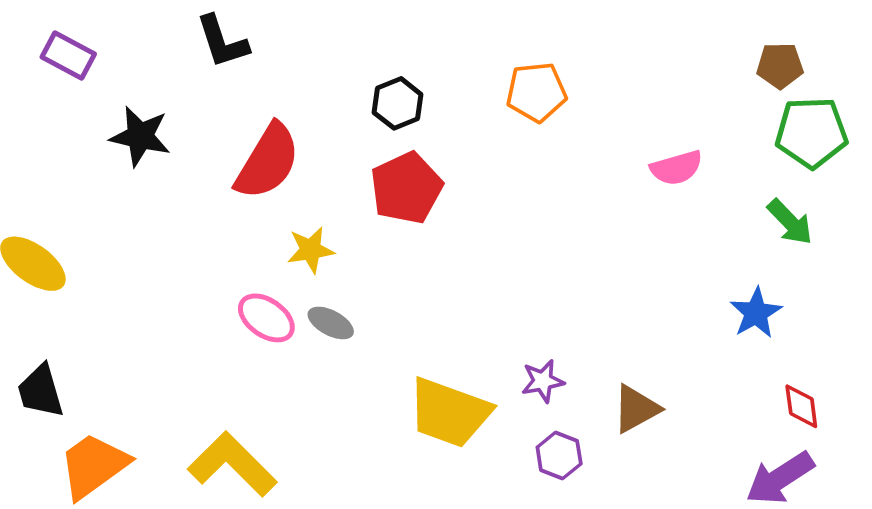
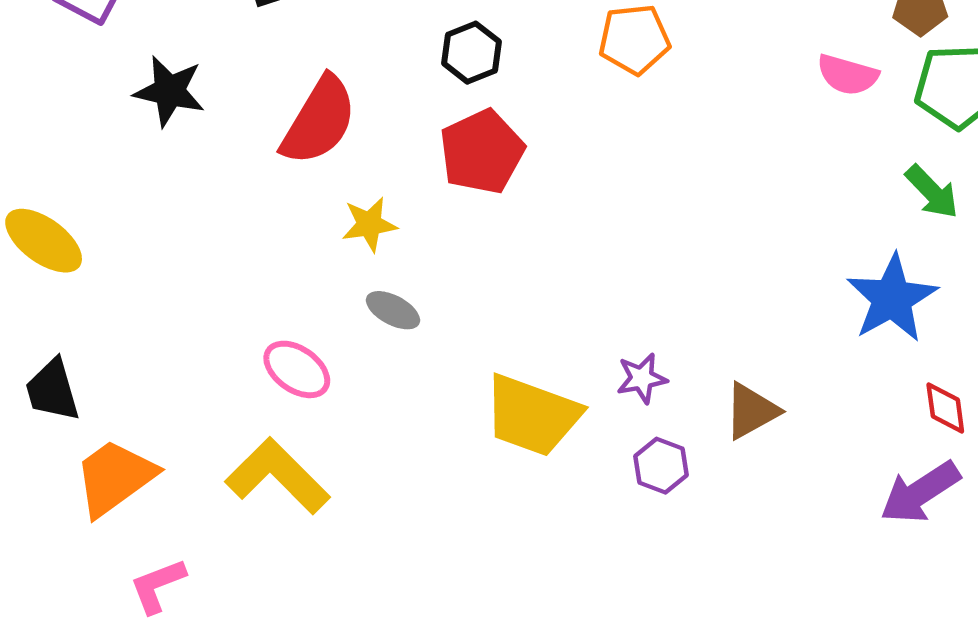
pink semicircle: (676, 168) -> (848, 75), moved, turned 32
blue star: (756, 313) -> (892, 298), size x1.5
pink ellipse: (266, 318) -> (297, 369), moved

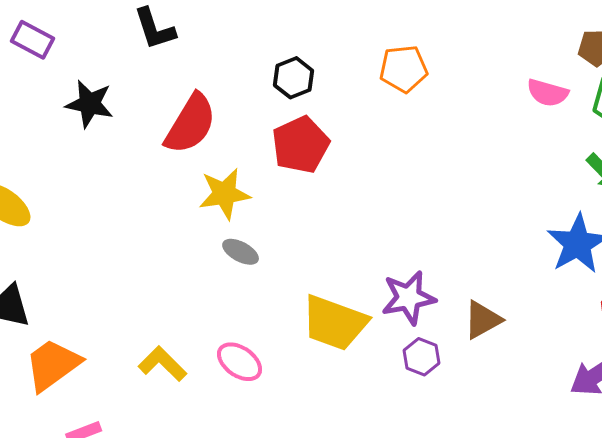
yellow star: (369, 224) -> (225, 194), size x1.4
pink ellipse: (297, 369) -> (240, 362), moved
purple star: (642, 378) -> (409, 298), size x1.6
yellow L-shape: (278, 476) -> (163, 364), size x0.7

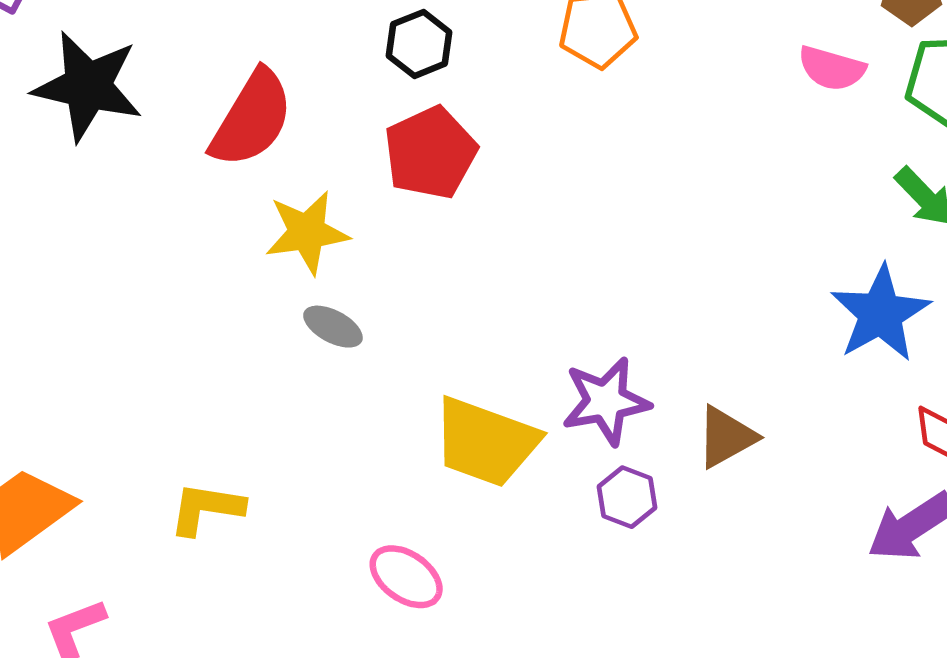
black star: (90, 104) -> (88, 86), size x1.4
pink ellipse: (240, 362) -> (406, 577), moved
yellow L-shape: (163, 364) -> (206, 509), turned -36

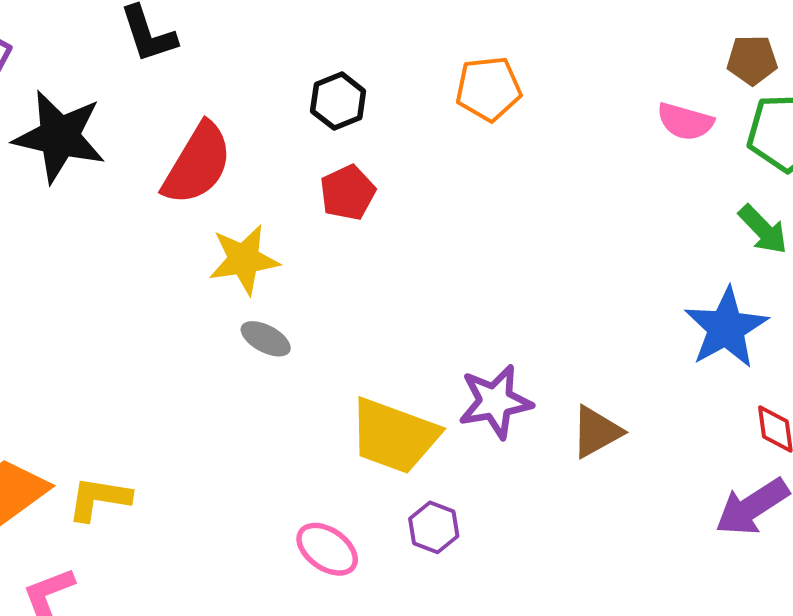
red pentagon: (430, 153) -> (348, 193), size x0.7
purple hexagon: (627, 497) -> (434, 527), moved
yellow L-shape: (206, 509) -> (99, 499), moved

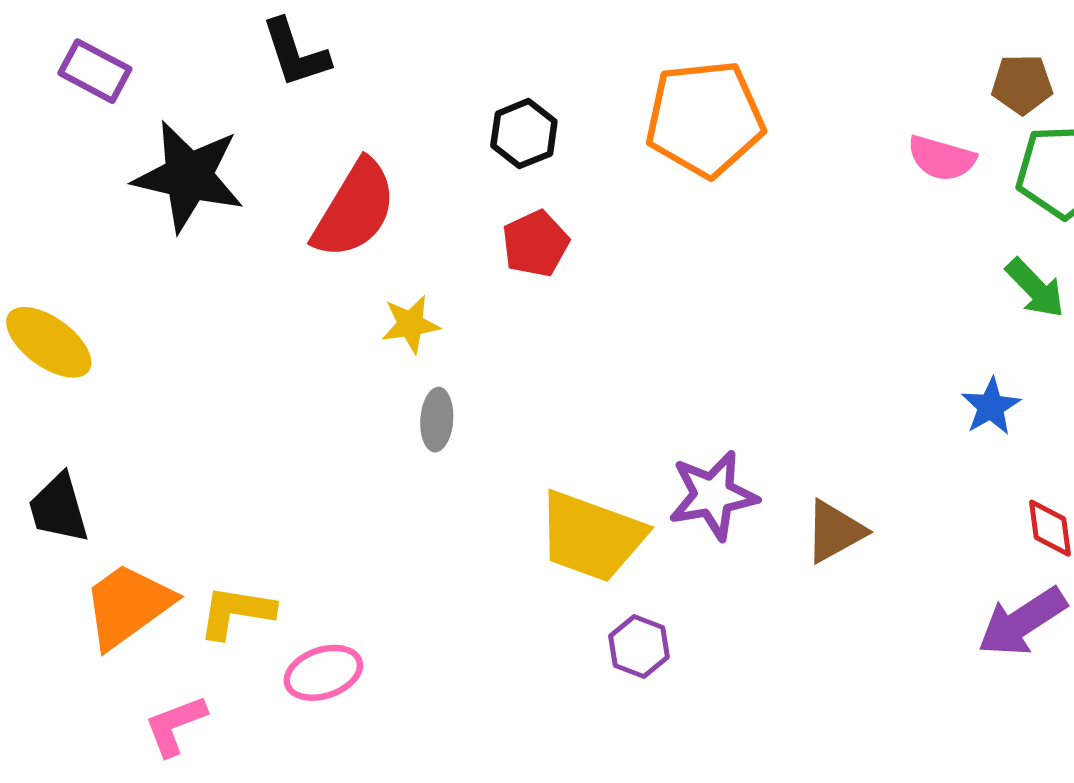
orange pentagon: (488, 89) -> (705, 119), size x1.5
yellow star: (244, 260) -> (410, 324), size x0.7
blue star: (726, 328) -> (991, 406), size x0.6
gray ellipse: (266, 339) -> (437, 420), turned 66
pink ellipse: (327, 549) -> (323, 673), moved, turned -54

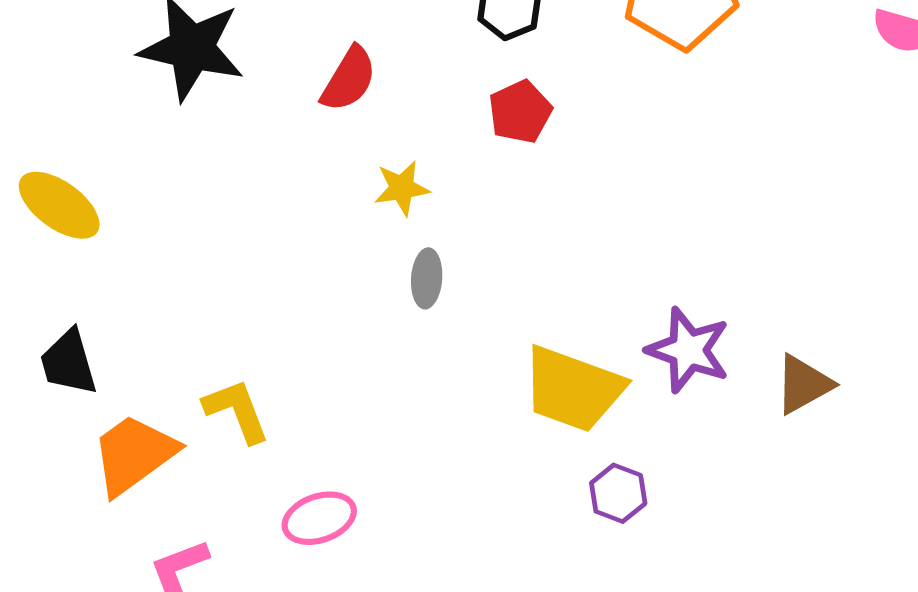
red semicircle: (355, 209) -> (349, 79), size x0.7
purple star: (713, 495) -> (688, 350), turned 30
yellow L-shape: (236, 612) -> (237, 411), moved, turned 60

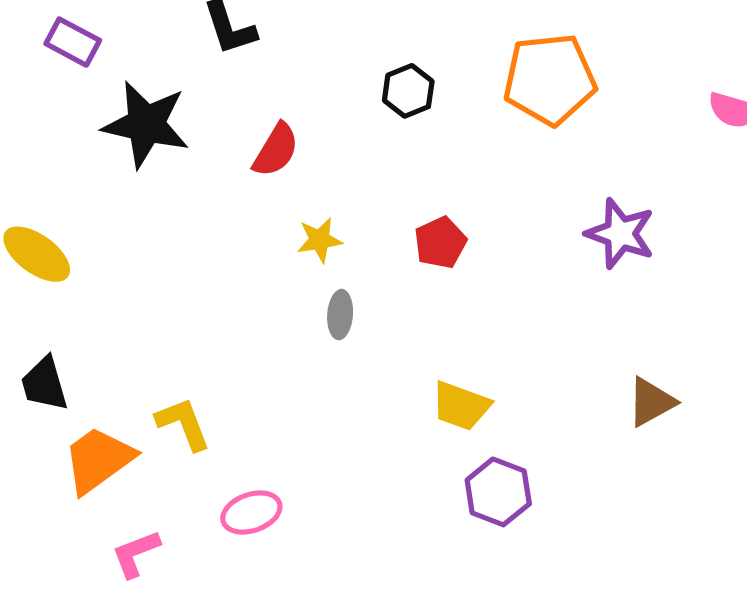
red pentagon: (520, 112) -> (440, 243), moved
purple star: (688, 350) -> (620, 234), moved
yellow trapezoid: (573, 389) -> (461, 406), size x0.7
purple hexagon: (618, 493) -> (498, 492), size x1.4

